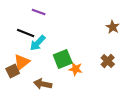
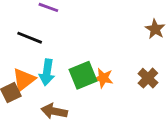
cyan arrow: (38, 43) -> (47, 72), moved, turned -36
orange star: (76, 69) -> (103, 78), moved

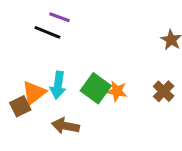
black line: (30, 38) -> (47, 32), moved
green square: (83, 75) -> (96, 88), turned -32

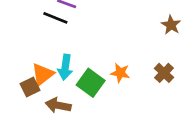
green square: (96, 88) -> (91, 83), moved
brown arrow: (66, 126) -> (58, 105), moved

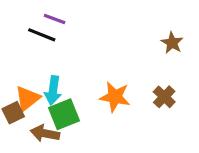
orange star: (120, 73) -> (115, 97), size x1.4
green square: (91, 83) -> (64, 114), moved, turned 32

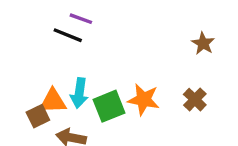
orange triangle: (27, 98) -> (53, 101), turned 36
green square: (64, 114) -> (109, 106), moved

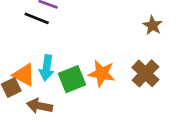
brown cross: (195, 100) -> (145, 73), size x1.4
orange triangle: (53, 101) -> (24, 75), turned 30

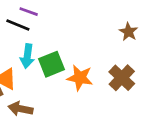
cyan arrow: (47, 68) -> (27, 56), moved
green square: (72, 79) -> (52, 64), moved

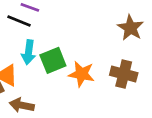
brown star: (129, 32) -> (130, 28), size x1.4
brown cross: (122, 78) -> (124, 74), turned -30

